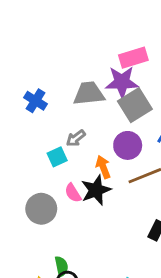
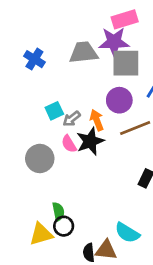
gray square: (135, 105) -> (126, 63), turned 32
gray arrow: (76, 138) -> (72, 119), moved

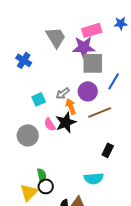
gray trapezoid: (84, 52) -> (56, 37), moved, turned 65
gray arrow: (72, 119) -> (63, 93), moved
cyan semicircle: (127, 233) -> (94, 178), moved, turned -36
yellow triangle: (41, 234) -> (29, 192), turned -30

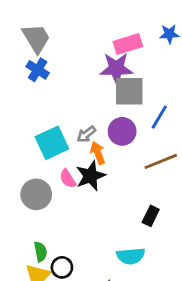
gray trapezoid: (56, 37) -> (36, 38), moved
blue cross: (24, 60) -> (38, 70), moved
cyan square: (39, 99) -> (52, 143), size x1.6
brown line: (100, 112) -> (161, 161), moved
green semicircle: (42, 175) -> (40, 252), moved

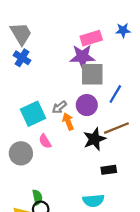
black star: (91, 176) -> (94, 139), moved
black rectangle: (151, 216) -> (109, 170), turned 56
green semicircle: (40, 252) -> (37, 197), moved

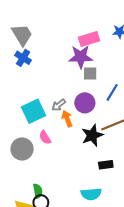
gray square: (92, 74) -> (90, 74), size x0.6

